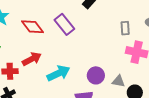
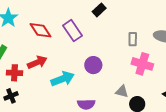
purple circle: (96, 75) -> (93, 65), moved

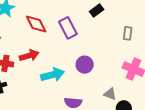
gray rectangle: (133, 39) -> (128, 33), moved

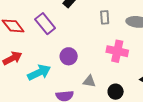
gray triangle: (110, 94) -> (89, 81), moved

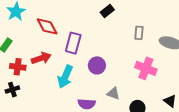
purple rectangle: (45, 24) -> (73, 43), moved, turned 45
cyan arrow: (39, 72) -> (65, 77), turned 130

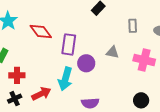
red arrow: (41, 58) -> (41, 94), moved
purple circle: (97, 65) -> (86, 63), moved
gray triangle: (113, 93) -> (113, 52), moved

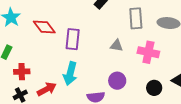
gray rectangle: (133, 26) -> (136, 18), size x1.5
purple circle: (86, 63) -> (117, 81), moved
black circle: (141, 100) -> (154, 88), moved

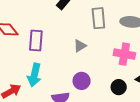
gray triangle: (117, 46) -> (80, 46), turned -40
pink cross: (148, 52) -> (124, 54), moved

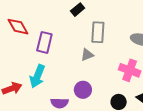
gray rectangle: (98, 18) -> (98, 32), moved

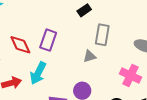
red diamond: (18, 27) -> (20, 45), moved

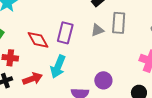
gray triangle: (90, 56) -> (97, 30), moved

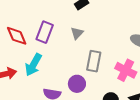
gray rectangle: (119, 23) -> (94, 61), moved
gray triangle: (97, 30) -> (77, 33), turned -32

